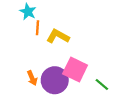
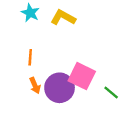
orange line: (38, 28) -> (30, 57), moved
yellow L-shape: (58, 36) -> (63, 17), moved

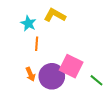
cyan star: (30, 13) -> (28, 23), moved
orange line: (30, 57) -> (37, 44), moved

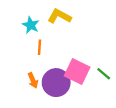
green line: (97, 80) -> (104, 74), moved

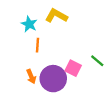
pink square: (77, 72) -> (73, 68), size x0.7
green line: (104, 74) -> (97, 61), moved

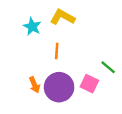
orange line: (38, 45) -> (57, 51), moved
pink square: (73, 68) -> (89, 84), moved

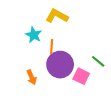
cyan star: (32, 26) -> (34, 35), moved
purple circle: (59, 87) -> (60, 65), moved

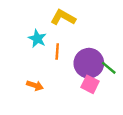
purple circle: (60, 65) -> (89, 63), moved
orange arrow: (31, 77) -> (35, 85), turned -48

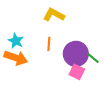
cyan star: (37, 39) -> (16, 41), moved
orange arrow: (35, 85) -> (16, 58), moved, size x1.6

